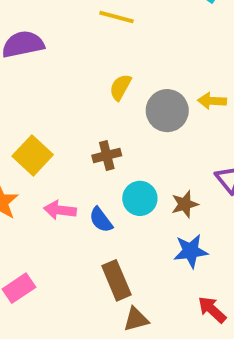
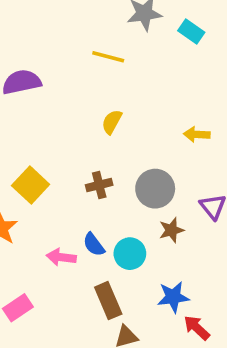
gray circle: (167, 111) -> (155, 189), moved
cyan circle: (140, 198) -> (130, 254), moved
pink arrow: (60, 210) -> (61, 257), moved
blue star: (191, 251) -> (173, 297), moved

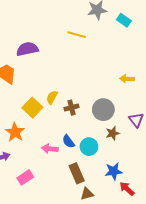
yellow semicircle: (112, 122) -> (52, 97), moved

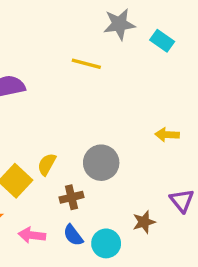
brown cross: (71, 108) -> (71, 197), moved
gray circle: (103, 110) -> (101, 163), moved
pink arrow: (50, 149) -> (32, 235), moved

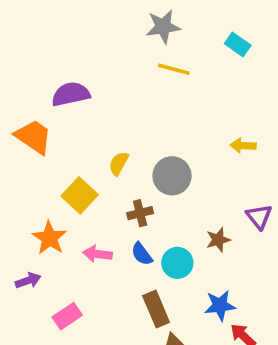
gray star: (119, 24) -> (163, 27), moved
yellow line: (86, 64) -> (174, 69), moved
yellow semicircle: (47, 164) -> (119, 163), moved

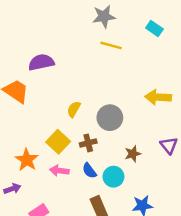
yellow arrow: (243, 146) -> (158, 97), size x1.5
yellow square: (80, 195) -> (58, 142), moved
brown star: (218, 240) -> (133, 154), moved

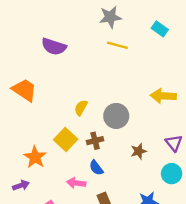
purple semicircle: (41, 62) -> (54, 47), moved, turned -150
pink arrow: (59, 171) -> (76, 183), moved
cyan circle: (113, 177) -> (172, 174), moved

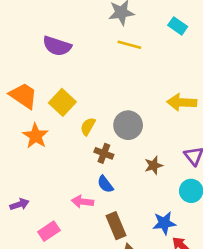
yellow semicircle: (81, 108) -> (88, 126), moved
yellow square: (66, 139) -> (62, 102), moved
brown cross: (95, 141) -> (104, 153), turned 35
orange star: (35, 157) -> (36, 136), moved

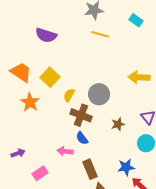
brown cross: (104, 153) -> (81, 115), size x1.5

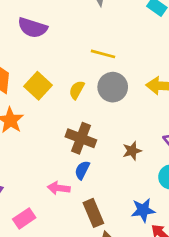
yellow line: (100, 34) -> (103, 54), moved
gray circle: (99, 94) -> (113, 87), moved
yellow semicircle: (69, 95) -> (77, 90), moved
blue semicircle: (82, 138) -> (82, 170), turned 64

